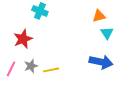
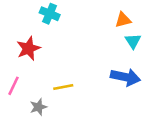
gray star: (31, 66) -> (38, 107), moved

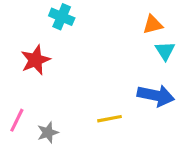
pink line: (13, 86) -> (17, 120), moved
yellow line: (63, 87) -> (110, 119), moved

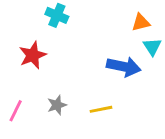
blue arrow: (156, 95) -> (124, 67), moved
gray star: (48, 133) -> (57, 105), moved

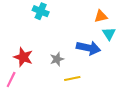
red star: (33, 55) -> (23, 57), moved, turned -30
gray star: (57, 105) -> (57, 59), moved

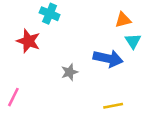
red star: (23, 57) -> (28, 41), moved
yellow line: (72, 79) -> (113, 106), moved

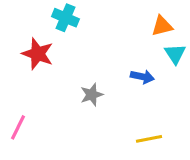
blue arrow: (108, 58) -> (142, 77), size x0.6

